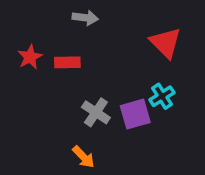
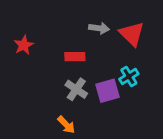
gray arrow: (85, 18) -> (99, 28), moved
red rectangle: (67, 62) -> (75, 57), moved

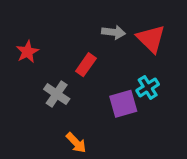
red rectangle: (75, 57) -> (86, 65), turned -54
gray cross: (76, 89) -> (57, 94), moved

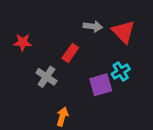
red star: (27, 52) -> (23, 42), turned 30
orange arrow: (76, 143) -> (62, 117), turned -120

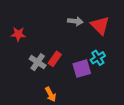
red rectangle: (70, 53) -> (55, 59), moved
orange arrow: (62, 117) -> (51, 94), turned 136

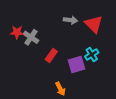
gray cross: (38, 62) -> (31, 37), moved
orange arrow: (51, 94) -> (60, 89), moved

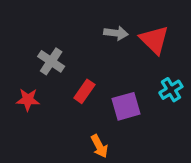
red star: (17, 32) -> (28, 100), moved
cyan cross: (92, 54) -> (171, 90), moved

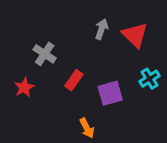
gray arrow: (116, 33) -> (101, 29), turned -78
red star: (28, 100) -> (24, 87), turned -30

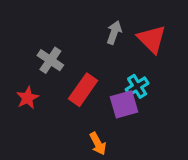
cyan cross: (150, 79) -> (137, 86), moved
red rectangle: (74, 80) -> (83, 90), size x1.4

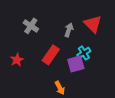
gray arrow: (114, 32) -> (69, 30), moved
gray cross: (50, 60) -> (31, 26), moved

